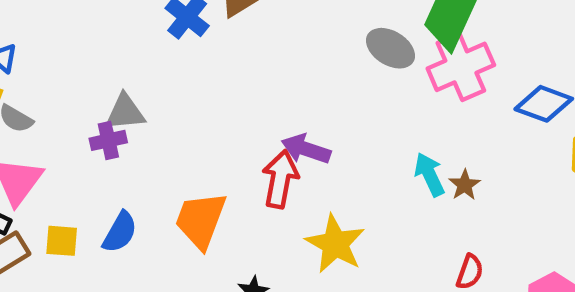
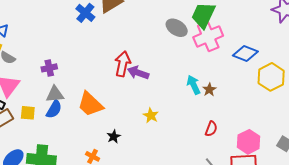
gray triangle: (125, 112) -> (55, 94), moved
red arrow: (280, 179) -> (123, 64), moved
orange trapezoid: (201, 220) -> (90, 104), turned -68
yellow star: (335, 244) -> (151, 115), size x0.6

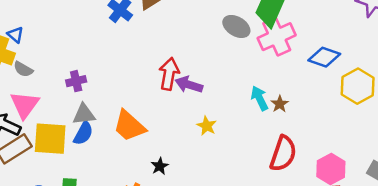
yellow square: (28, 113) -> (50, 139), size x1.8
yellow star: (151, 115) -> (207, 126), moved
red semicircle: (211, 129) -> (283, 154), size x1.8

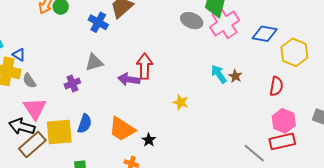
gray semicircle: (23, 69) -> (29, 81), turned 35
purple arrow: (189, 85) -> (129, 79), moved
gray triangle: (84, 114) -> (94, 62), moved
orange trapezoid: (129, 126) -> (122, 129), moved
red semicircle: (283, 154) -> (276, 86), moved, size x0.7

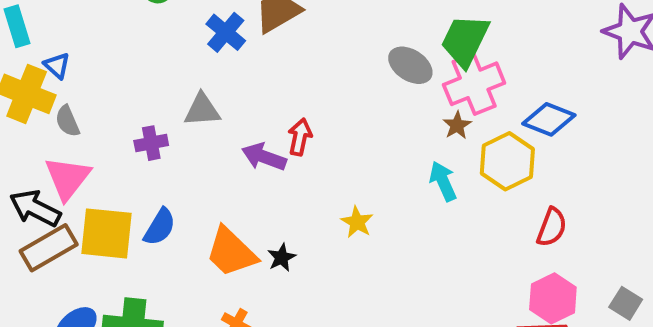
yellow hexagon: (294, 52) -> (507, 161), moved
red arrow: (145, 66) -> (300, 137), size x0.7
brown star: (235, 76) -> (457, 125), moved
black star: (149, 140) -> (282, 258), moved

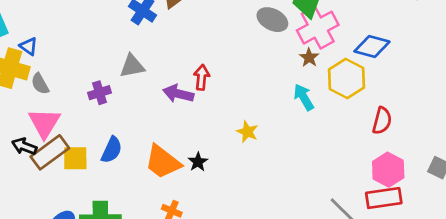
black arrow: (35, 208) -> (24, 146), size x0.7
yellow square: (106, 233) -> (75, 158), size x0.7
brown rectangle: (49, 248) -> (50, 152), moved

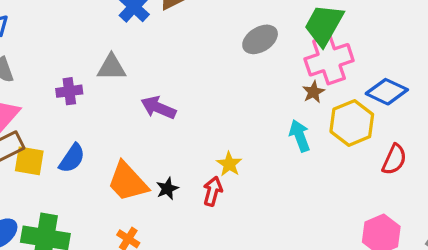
gray ellipse: (272, 20) -> (260, 39), moved, turned -68
red arrow: (202, 77) -> (213, 191), moved
red semicircle: (382, 121) -> (394, 159), moved

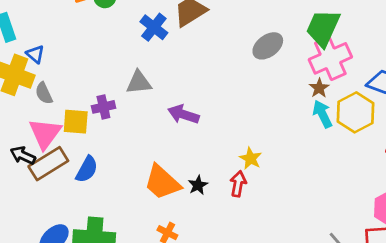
cyan arrow: (300, 136) -> (322, 114), moved
blue semicircle: (72, 158) -> (87, 169), moved
yellow square: (29, 161) -> (76, 122), moved

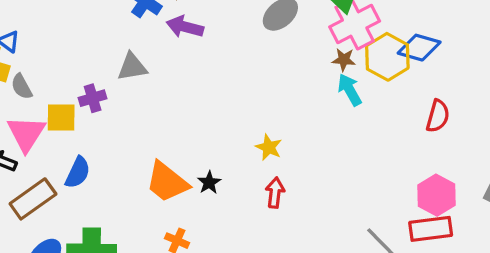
brown star: (319, 88) -> (344, 60), turned -30
yellow hexagon: (356, 112) -> (387, 57), moved
purple arrow: (183, 114) -> (185, 27), moved
brown rectangle: (48, 164) -> (33, 199), moved
red arrow: (238, 184) -> (275, 193), moved

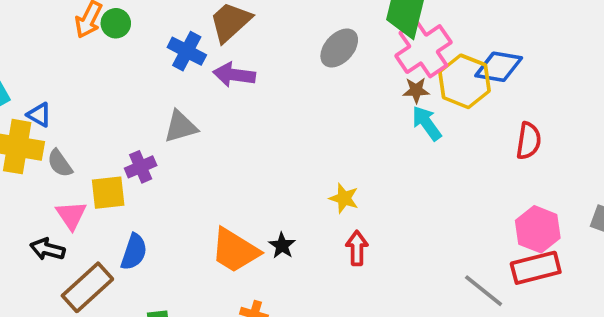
pink triangle: (26, 134) -> (71, 215), size x0.7

